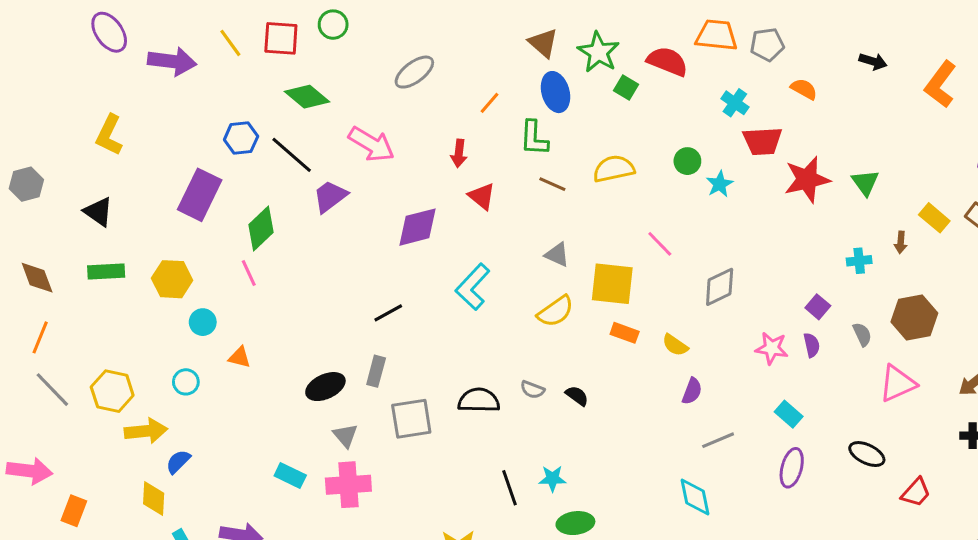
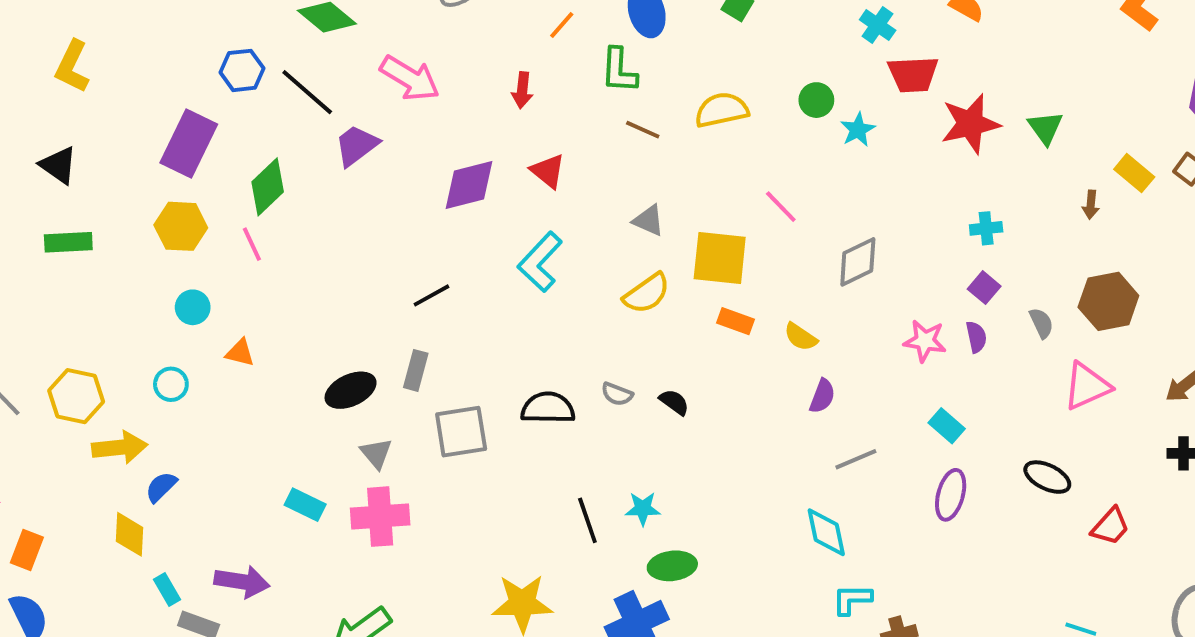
red triangle: (482, 196) -> (548, 171), moved
cyan cross: (859, 261) -> (986, 228), moved
yellow hexagon: (172, 279) -> (181, 226), moved

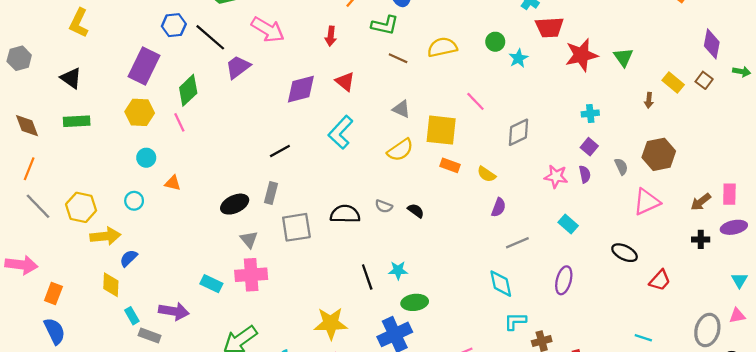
green L-shape: (619, 70) -> (385, 25), turned -80
purple ellipse: (951, 495) -> (564, 280), moved
cyan rectangle: (305, 505) -> (211, 284), moved

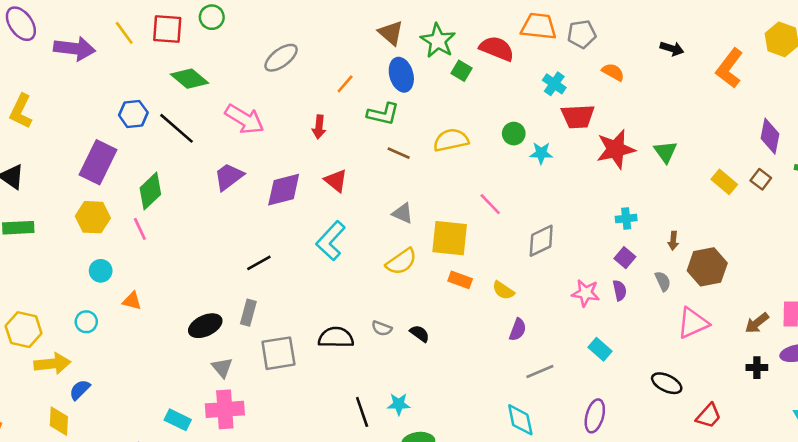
cyan star: (518, 58) -> (541, 153), turned 30
purple trapezoid: (238, 67) -> (229, 177), moved
brown arrow: (649, 100) -> (673, 241), moved

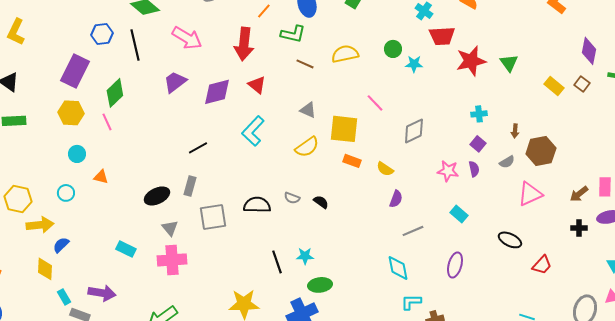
red arrow: (319, 127) -> (244, 44), size x1.8
black line: (176, 128) -> (135, 45), turned 36
gray semicircle: (663, 281) -> (507, 162), turned 84
cyan rectangle: (178, 420) -> (126, 249), moved

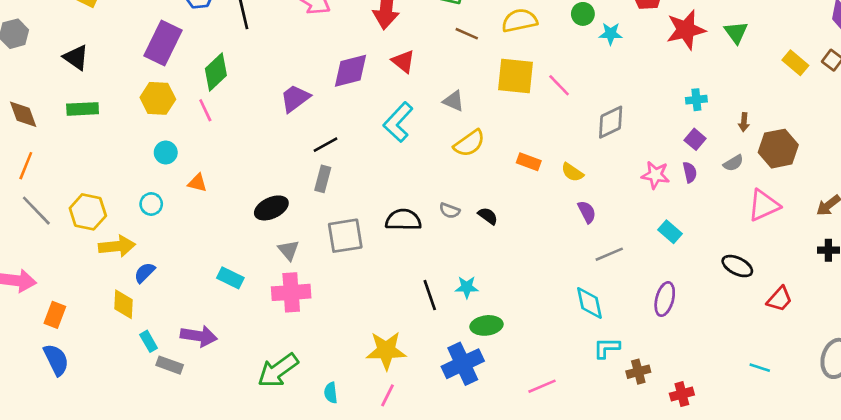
purple trapezoid: (175, 82) -> (295, 98), moved
gray triangle: (308, 110) -> (454, 101), moved
yellow square: (344, 129) -> (516, 76), moved
gray rectangle: (190, 186) -> (323, 179), moved
purple semicircle: (396, 199) -> (587, 212), turned -48

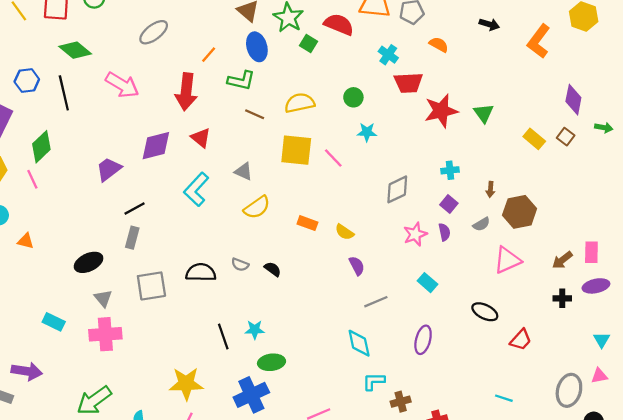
cyan star: (611, 34) -> (367, 132), moved
gray diamond: (611, 122) -> (397, 189), moved
pink star: (655, 175) -> (415, 234), turned -30

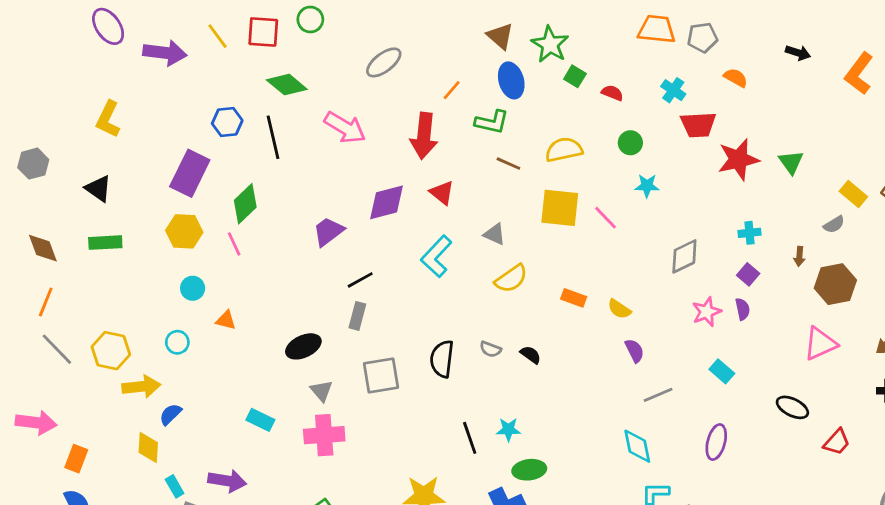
red semicircle: (339, 24) -> (612, 93), moved, size x0.6
gray semicircle: (481, 224) -> (834, 225), moved
black semicircle: (201, 272) -> (442, 359), turned -84

